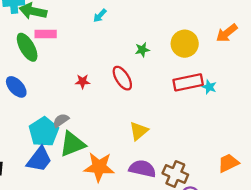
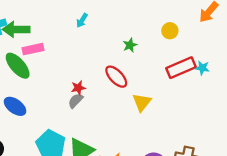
yellow circle: (185, 44) -> (170, 31), size x0.6
gray semicircle: (61, 120) -> (76, 101), moved
yellow triangle: (139, 131) -> (142, 102), moved

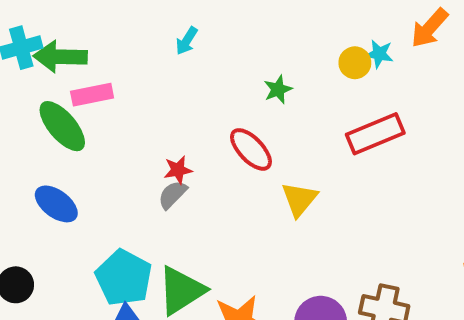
cyan star: (202, 68) -> (379, 54), moved

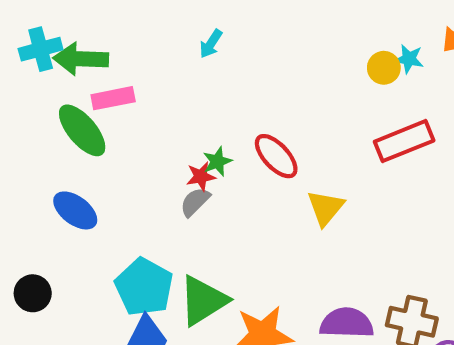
green star: (278, 89) -> (217, 161), moved

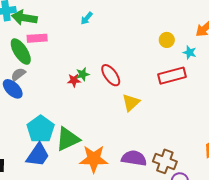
cyan star: (409, 59) -> (190, 52), moved
gray semicircle: (195, 202) -> (18, 74), moved

